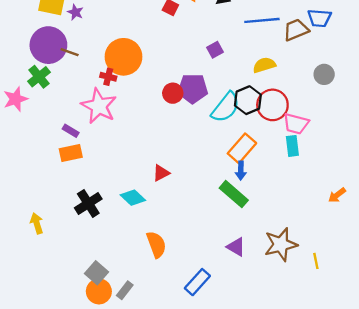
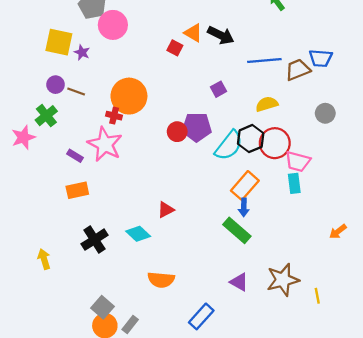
purple circle: (48, 45) -> (56, 85), size x0.5
purple rectangle: (71, 131) -> (75, 156), moved
orange semicircle: (156, 245) -> (161, 280), turned 115

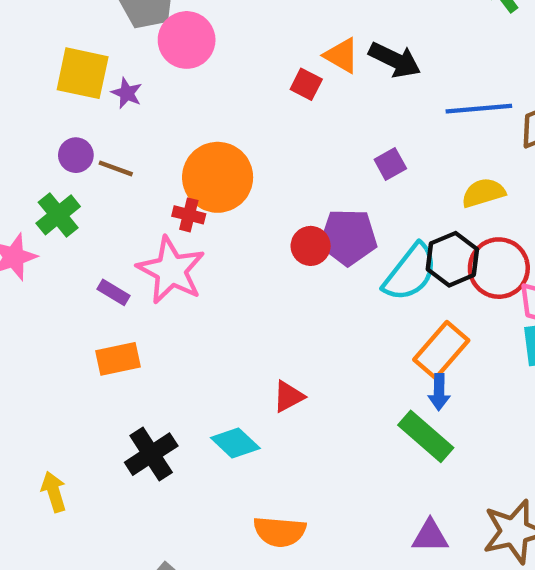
purple triangle: (239, 282) -> (430, 536), turned -30

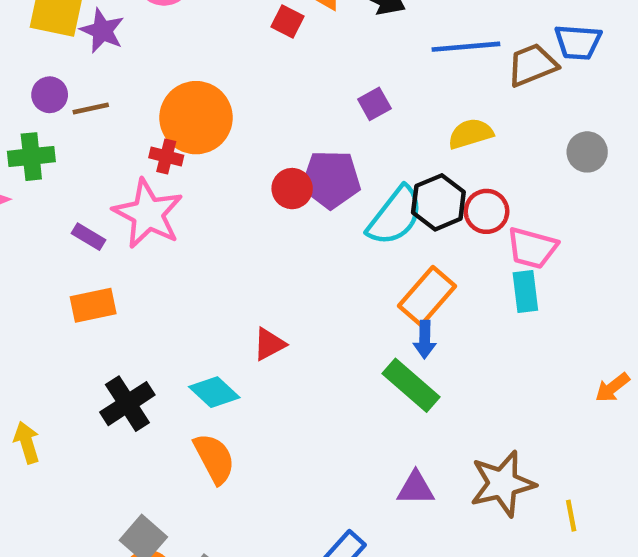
purple star: (127, 93) -> (102, 31), size x1.4
brown line: (116, 168) -> (91, 108), turned -32
green cross: (58, 215) -> (31, 157), turned 33
red circle: (499, 268) -> (487, 211), size x0.7
orange semicircle: (280, 532) -> (214, 458), moved, turned -123

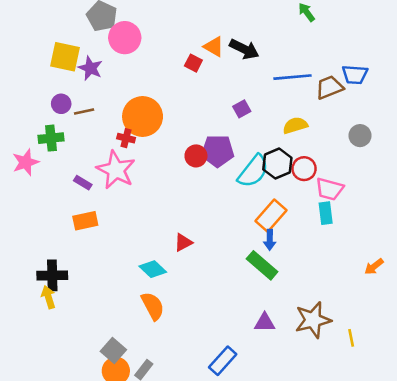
black cross: (127, 404) -> (52, 275), moved, turned 32

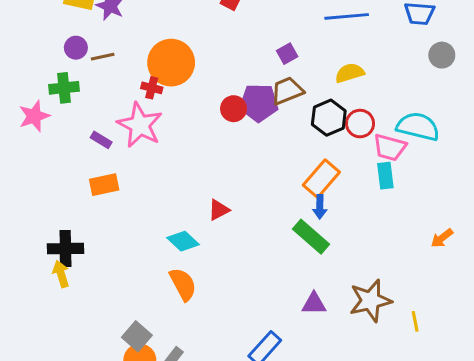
brown trapezoid: (329, 87) -> (287, 91), moved
gray circle: (360, 136) -> (442, 55), moved
cyan semicircle: (253, 171) -> (418, 127), moved, turned -114

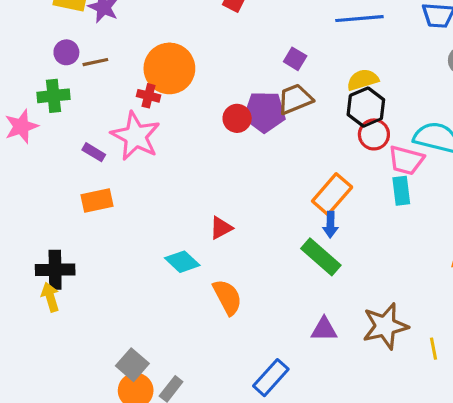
purple square: (287, 54) -> (295, 59), turned -30
black hexagon: (329, 118) -> (366, 107), moved
orange semicircle: (183, 284) -> (227, 297), moved

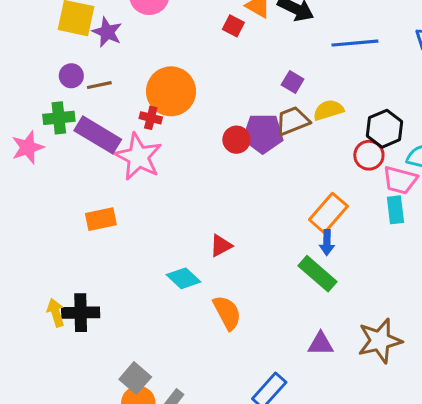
yellow semicircle: (363, 80) -> (328, 110), moved
black hexagon: (366, 107) -> (385, 129), moved
purple rectangle: (94, 152) -> (98, 135), moved, size x2.0
black cross: (55, 270) -> (81, 313), moved

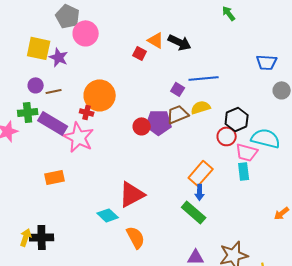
blue line: (355, 43) -> (204, 78), moved
red triangle: (221, 246) -> (132, 194), size x1.8
yellow arrow: (56, 313) -> (26, 237), turned 36

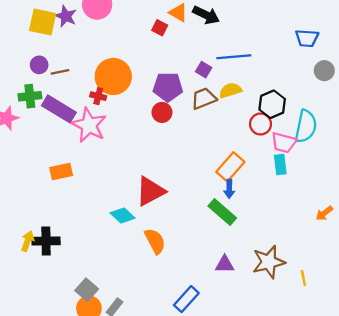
purple star: (59, 57) -> (66, 16), moved
purple pentagon: (159, 122) -> (168, 87), moved
cyan semicircle: (266, 138) -> (306, 126), turned 88

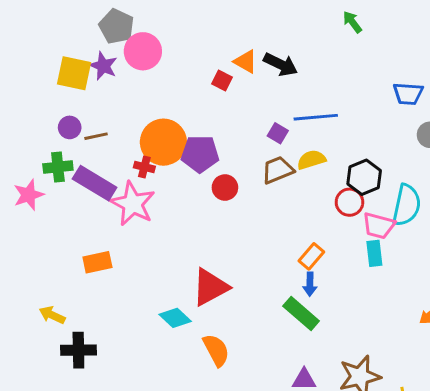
purple pentagon: (168, 87) -> (200, 154), moved
orange rectangle: (230, 167) -> (311, 256), size x0.7
yellow arrow: (28, 241) -> (52, 315), moved, turned -84

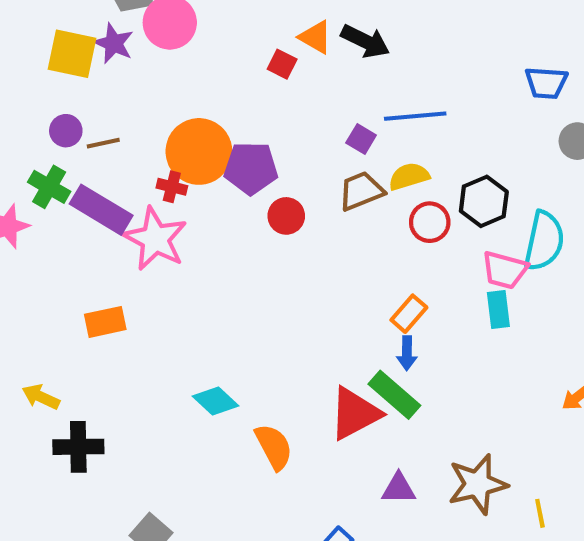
green cross: (58, 167) -> (49, 187), turned 36
red circle: (349, 202) -> (430, 222), moved
red triangle: (210, 287) -> (355, 413), moved

